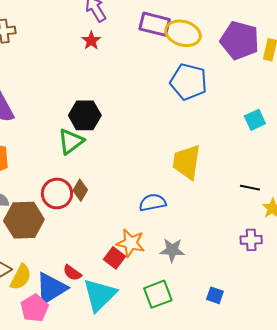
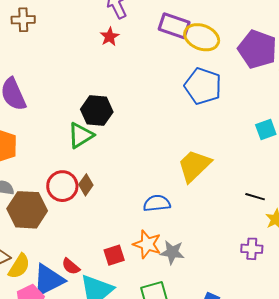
yellow trapezoid: (187, 162) -> (194, 166), turned 33
orange star: (131, 243) -> (147, 244), moved
red square: (114, 258) -> (114, 255), turned 30

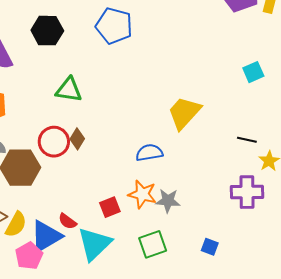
blue pentagon: (203, 86) -> (114, 26), moved
black hexagon: (97, 111) -> (47, 31), moved
green triangle: (81, 135) -> (69, 90), turned 44
purple cross: (252, 249) -> (247, 192), size x1.5

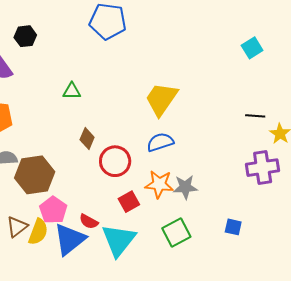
black hexagon: (47, 31) -> (25, 36), moved, size x0.7
green triangle: (69, 90) -> (72, 91), size x0.7
yellow trapezoid: (184, 113) -> (161, 99), moved
red circle: (54, 142) -> (115, 161), moved
pink pentagon: (29, 256) -> (53, 210), moved

